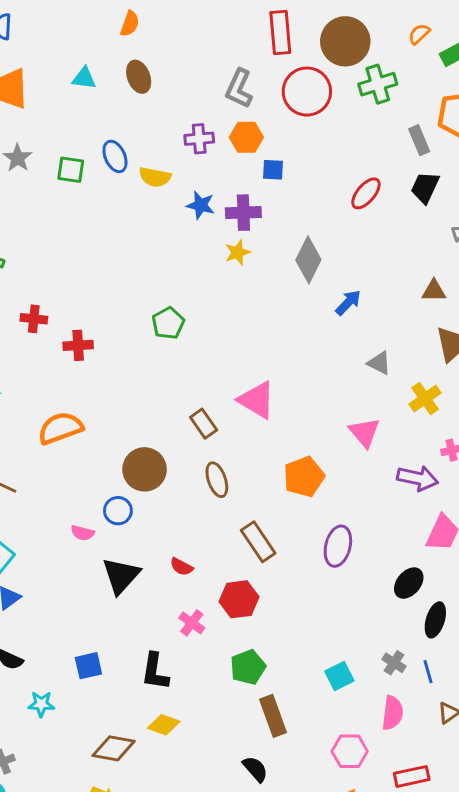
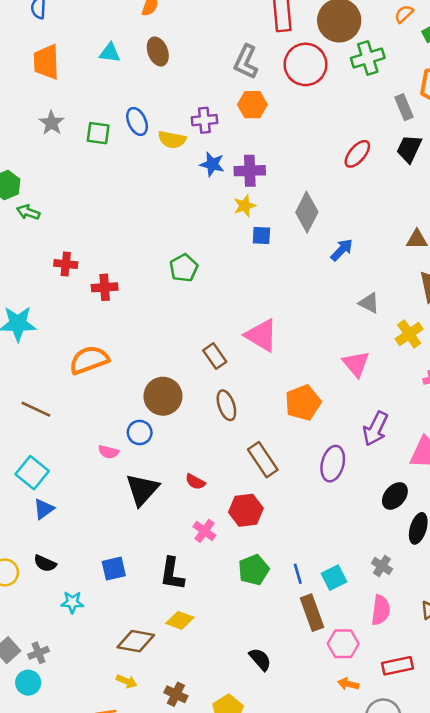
purple cross: (199, 139) -> (204, 120), moved
blue square: (273, 170) -> (261, 236), moved
purple arrow: (418, 478) -> (375, 429), moved, turned 104
blue line: (428, 672) -> (298, 574), moved
brown rectangle: (273, 716) -> (312, 613), moved

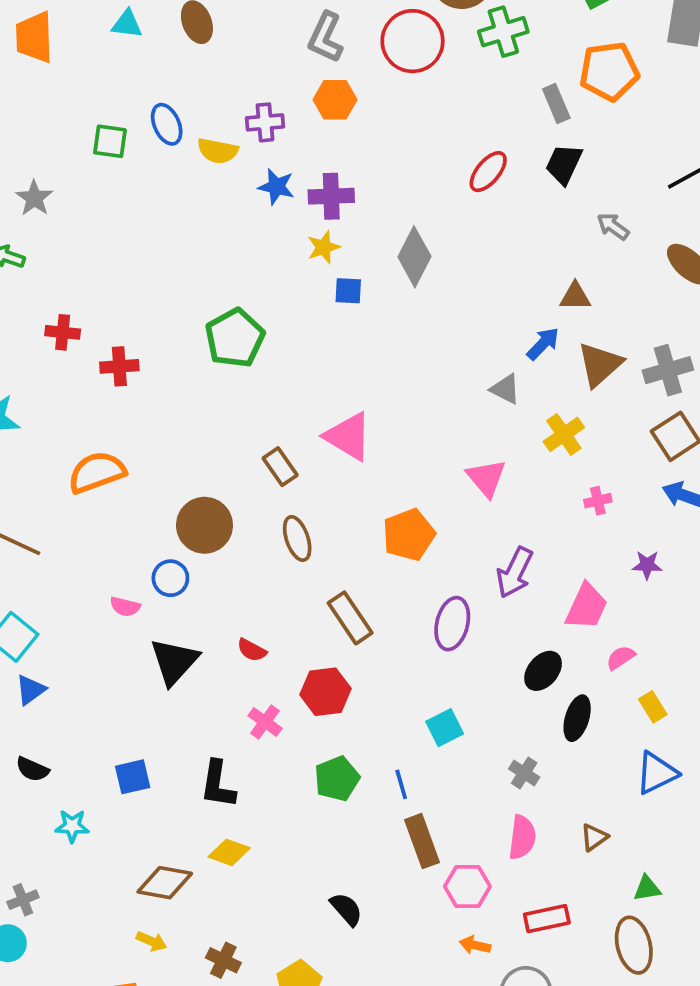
gray star: (51, 123) -> (34, 198), moved
blue arrow: (342, 250) -> (543, 344), moved
green pentagon: (184, 268) -> (235, 338), size x1.4
cyan square: (334, 578) -> (445, 728), moved

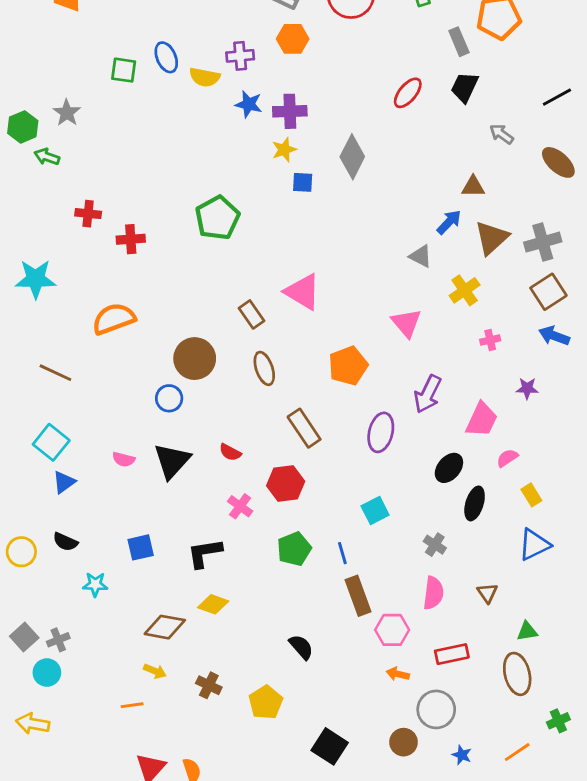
pink semicircle: (125, 607) -> (124, 459), moved
black L-shape: (218, 784) -> (205, 553), turned 72
brown triangle: (594, 837) -> (487, 593), turned -30

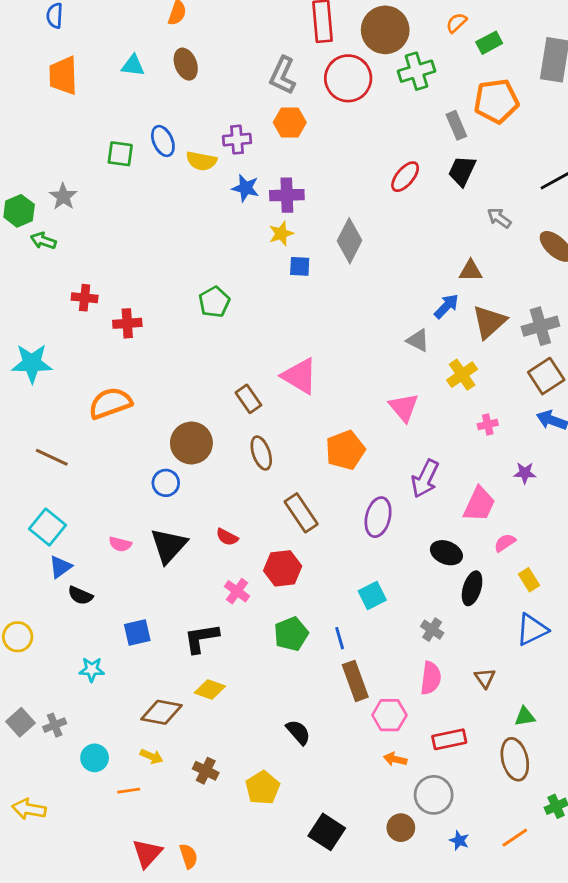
green pentagon: (217, 218) -> (214, 302), size x0.7
black ellipse: (449, 468) -> (446, 553), turned 72
black semicircle: (65, 542) -> (80, 595), moved
cyan circle: (47, 673) -> (95, 758), moved

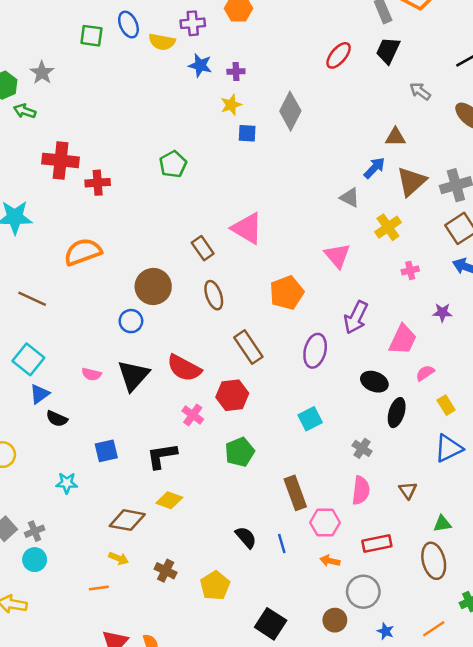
purple cross: (287, 195) -> (236, 71), size x0.6
red cross: (85, 298) -> (61, 160), size x1.6
red semicircle: (227, 537) -> (184, 368), size x1.8
blue line: (340, 638) -> (282, 544), moved
cyan circle: (95, 758) -> (35, 560), moved

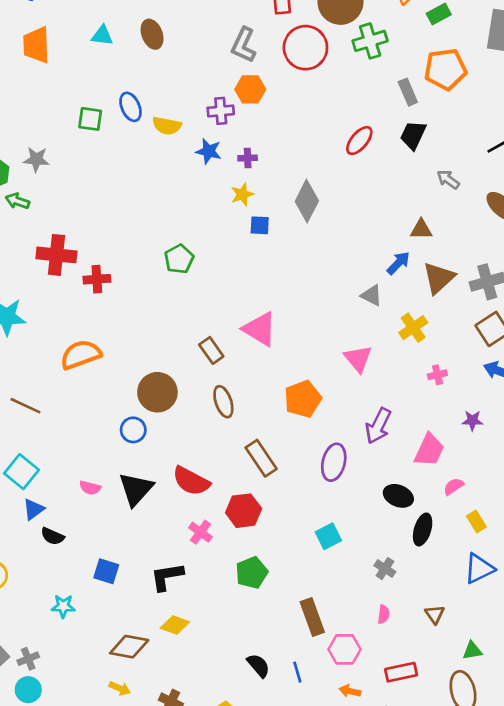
purple cross: (193, 23) -> (221, 111), moved
gray star: (42, 73) -> (36, 159), turned -30
blue square: (106, 451) -> (106, 571), turned 30
pink semicircle: (361, 490) -> (384, 614), size x0.6

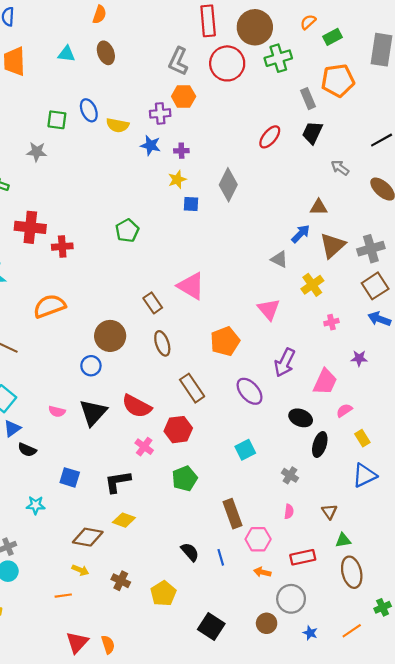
gray star: (36, 159) -> (37, 152), moved
purple ellipse: (334, 462) -> (250, 391), turned -56
green triangle: (472, 651) -> (343, 540), moved

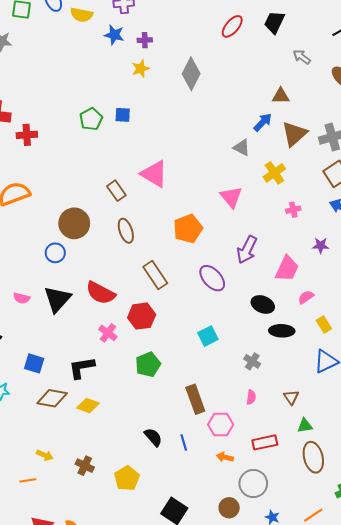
blue square: (191, 204) -> (123, 115), moved
black ellipse: (320, 444) -> (282, 331), turned 75
brown diamond: (88, 537) -> (52, 398), moved

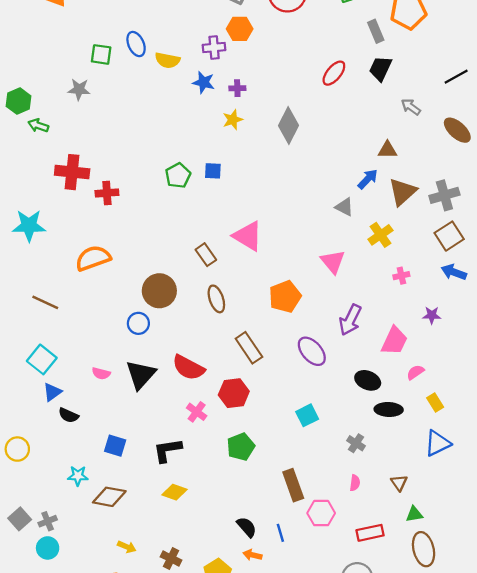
brown diamond: (52, 398) -> (109, 497), moved
orange arrow: (225, 457) -> (252, 555), moved

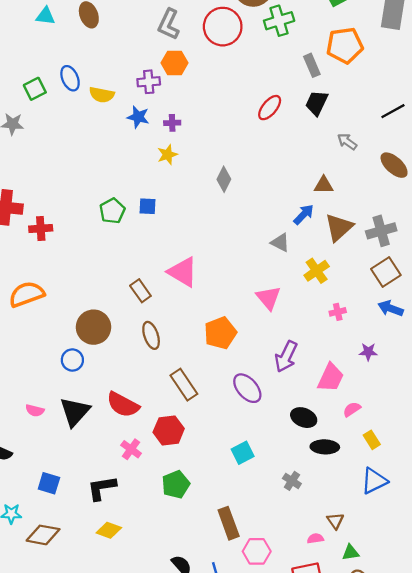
green square: (101, 54) -> (35, 89), turned -35
gray diamond: (289, 125) -> (224, 179), moved, size x0.7
pink semicircle: (355, 483) -> (315, 538), moved, turned -105

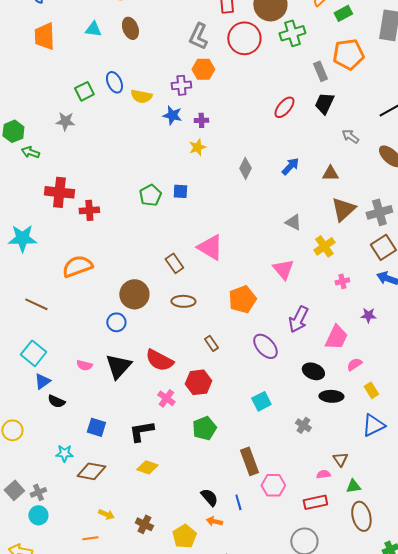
blue arrow: (304, 214) -> (290, 166), moved
brown ellipse: (151, 335) -> (183, 301), turned -70
brown rectangle: (184, 385) -> (211, 343), size x0.6

